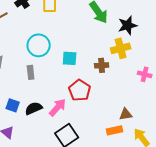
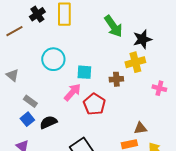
gray rectangle: (31, 72) -> (30, 101), moved, turned -48
blue square: (13, 105) -> (27, 119), turned 32
pink arrow: (58, 107) -> (72, 92), moved

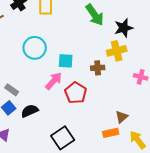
brown triangle: (140, 128) -> (122, 117), turned -32

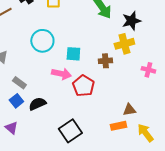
pink arrow: (54, 81) -> (61, 74), turned 60
brown triangle: (122, 117) -> (129, 110), turned 32

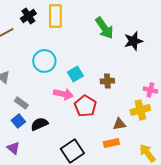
yellow cross: (124, 44) -> (140, 110), moved
cyan square: (73, 54) -> (75, 74), turned -35
brown triangle: (129, 110) -> (119, 124), moved
orange rectangle: (118, 126) -> (111, 143), moved

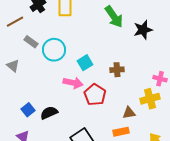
gray rectangle: (21, 103) -> (31, 42), moved

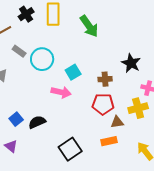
green arrow: (114, 17) -> (89, 26), moved
black star: (143, 30) -> (131, 63), moved, turned -30
red pentagon: (95, 95) -> (103, 104), moved, turned -30

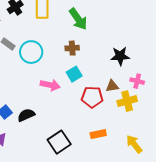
black star: (131, 63) -> (120, 56), turned -30
cyan square: (73, 72) -> (74, 74), moved
brown cross: (105, 79) -> (72, 48), moved
brown triangle: (117, 122) -> (112, 86), moved

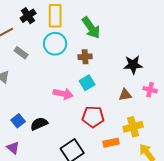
cyan circle: (31, 52) -> (55, 44), moved
red pentagon: (92, 97) -> (93, 117), moved
yellow cross: (127, 101) -> (133, 127), moved

